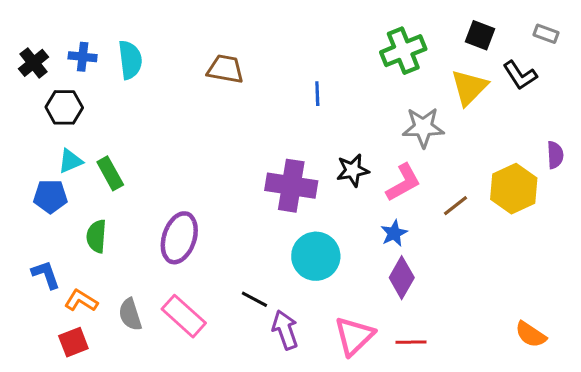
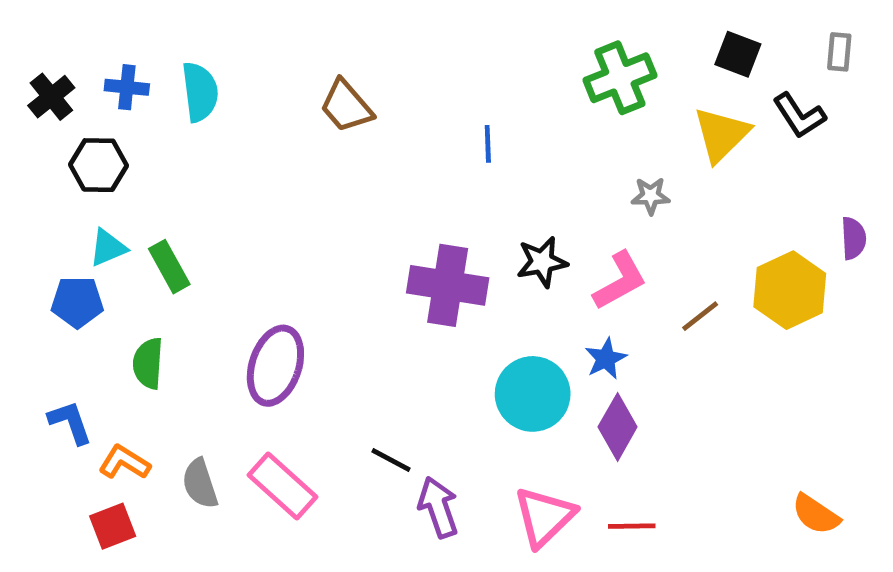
gray rectangle: (546, 34) -> (839, 52), turned 75
brown trapezoid: (225, 69) -> (346, 106), turned -141
gray star: (423, 127) -> (651, 196), size x0.6
cyan circle: (316, 256) -> (533, 394), moved

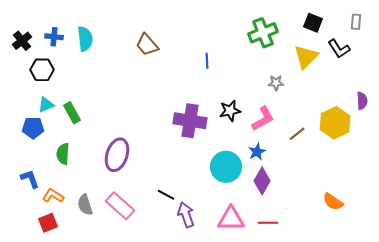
orange semicircle: (816, 514) -> (333, 202), moved
pink triangle: (544, 517) -> (231, 219), turned 44

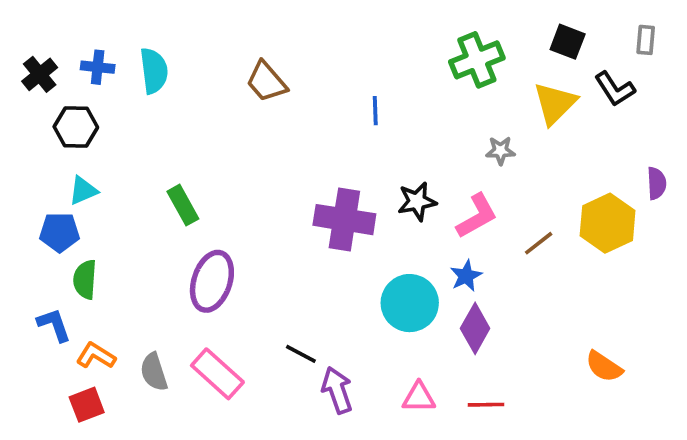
green rectangle: (72, 113) -> (183, 205), moved
green semicircle: (63, 154) -> (85, 279), moved
pink triangle: (231, 219) -> (419, 397), size x0.7

